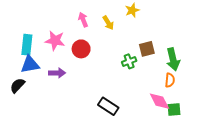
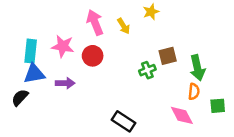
pink arrow: (83, 20) -> (95, 22), size x1.5
green square: (174, 109) -> (218, 106), moved

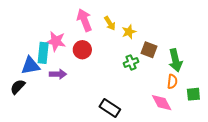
yellow star: (151, 12) -> (129, 32), moved
cyan rectangle: (31, 51) -> (43, 53), moved
brown square: (168, 56) -> (149, 50), turned 35

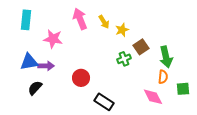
red circle: (82, 50) -> (81, 78), moved
brown square: (149, 50) -> (141, 47), turned 35
cyan rectangle: (43, 53) -> (26, 20), moved
purple arrow: (58, 74) -> (46, 66), moved
black semicircle: (18, 87) -> (35, 88), moved

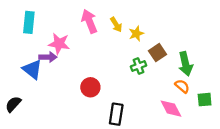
blue triangle: (29, 62) -> (32, 69), turned 48
purple arrow: (46, 66) -> (48, 57), moved
orange semicircle: (163, 77) -> (182, 86), turned -56
black semicircle: (35, 88) -> (13, 104), moved
black rectangle: (104, 102) -> (116, 114), turned 66

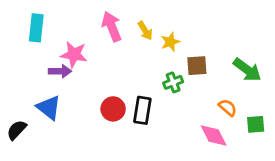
brown square: (158, 53) -> (197, 66), turned 30
green arrow: (186, 64) -> (247, 70), moved, turned -40
blue triangle: (32, 69) -> (49, 108), moved
black rectangle: (116, 114) -> (142, 110), moved

